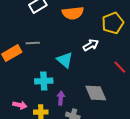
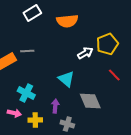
yellow pentagon: (113, 23) -> (107, 44), moved
cyan triangle: (65, 60) -> (66, 79), moved
cyan cross: (44, 81) -> (26, 93), moved, turned 30

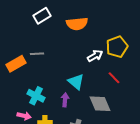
red line: (114, 75) -> (114, 78), moved
purple arrow: (55, 106) -> (65, 100), moved

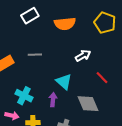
yellow pentagon: (117, 47) -> (105, 23), moved, turned -30
gray line: (37, 54) -> (35, 55), moved

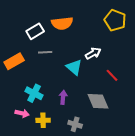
white rectangle: (30, 16) -> (35, 31), moved
orange semicircle: (65, 24) -> (62, 23), moved
cyan triangle: (64, 82) -> (74, 67), moved

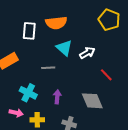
white rectangle: (35, 31) -> (29, 31), turned -54
gray line: (45, 52) -> (48, 68), moved
cyan triangle: (74, 67) -> (64, 48), moved

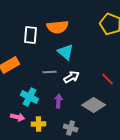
white arrow: (87, 53) -> (72, 77), moved
gray diamond: (92, 101) -> (94, 105), turned -35

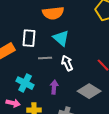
white rectangle: (31, 35) -> (29, 38), moved
white arrow: (72, 77) -> (67, 63), turned -84

